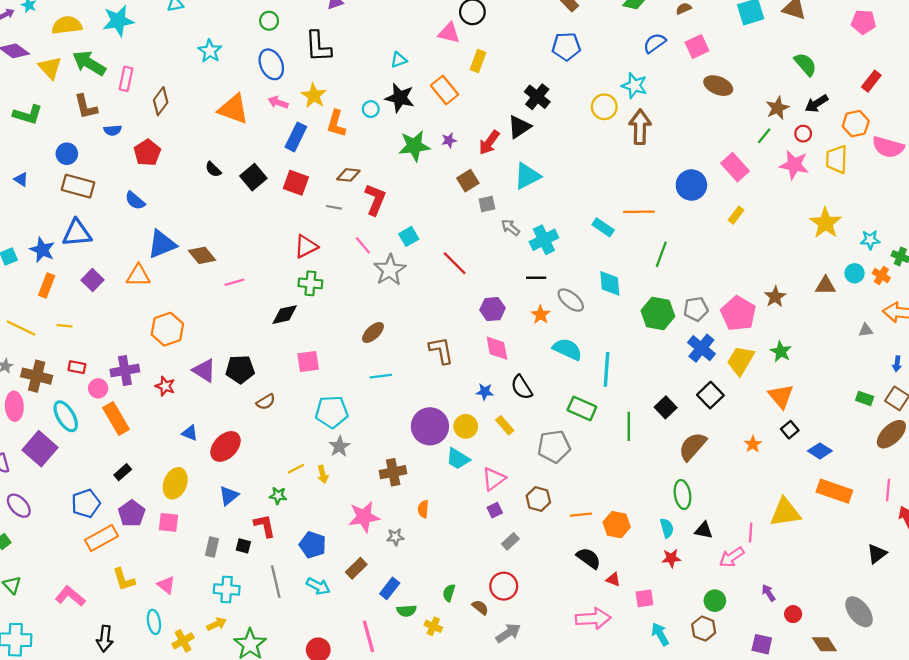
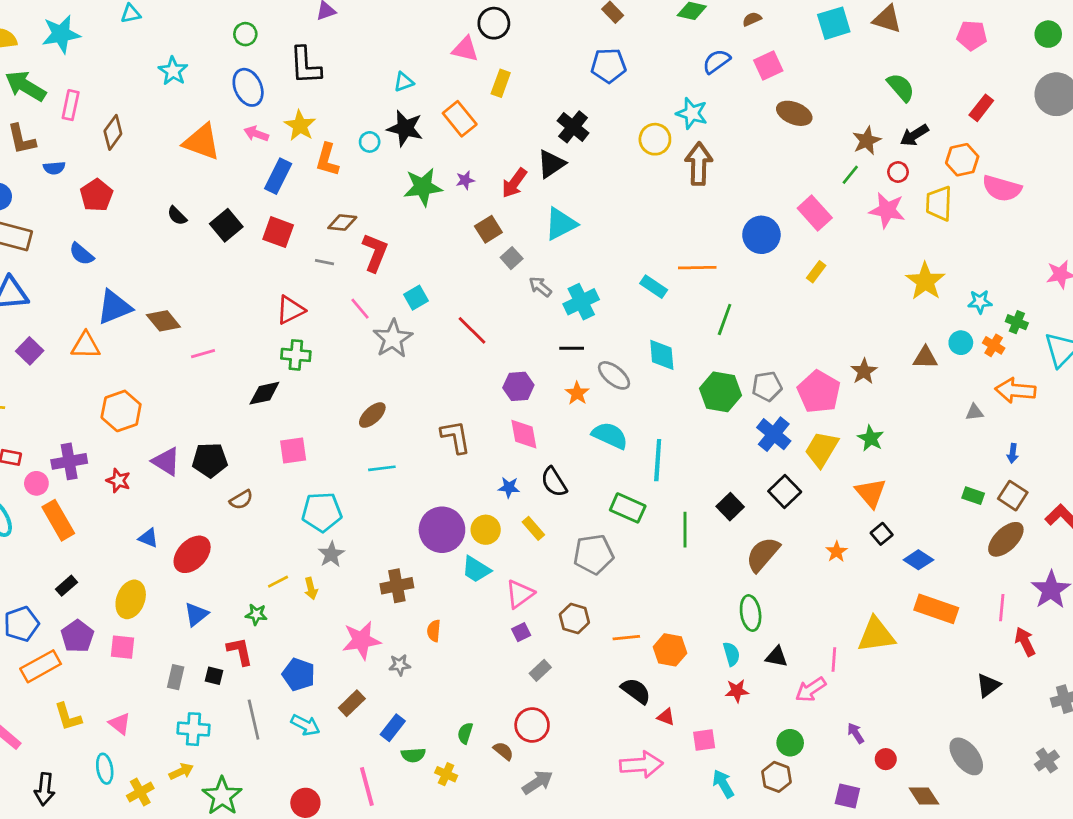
gray square: (487, 204) -> (512, 258), turned -30

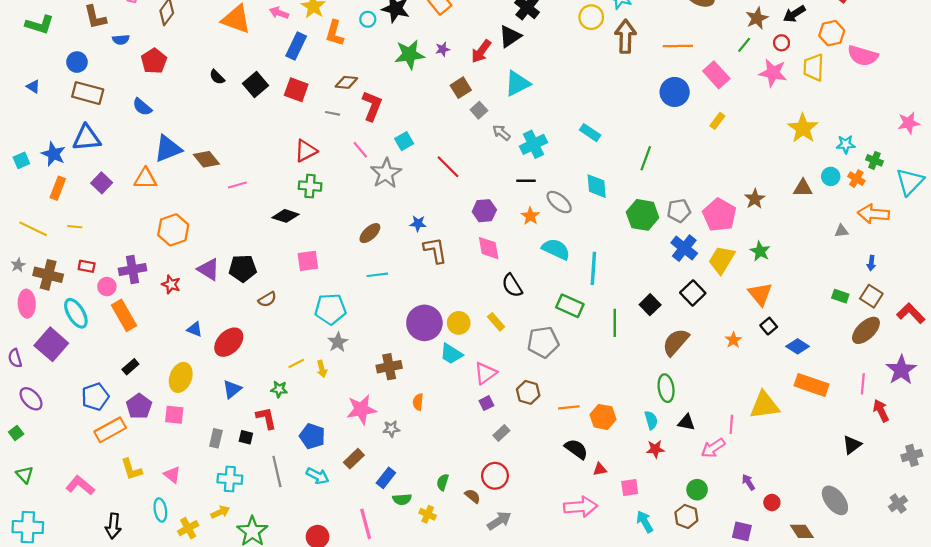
orange line: (697, 268) -> (678, 46), moved
black diamond: (264, 393) -> (285, 216), turned 30
blue star: (509, 487) -> (418, 223), moved
red triangle: (666, 717) -> (600, 469), turned -32

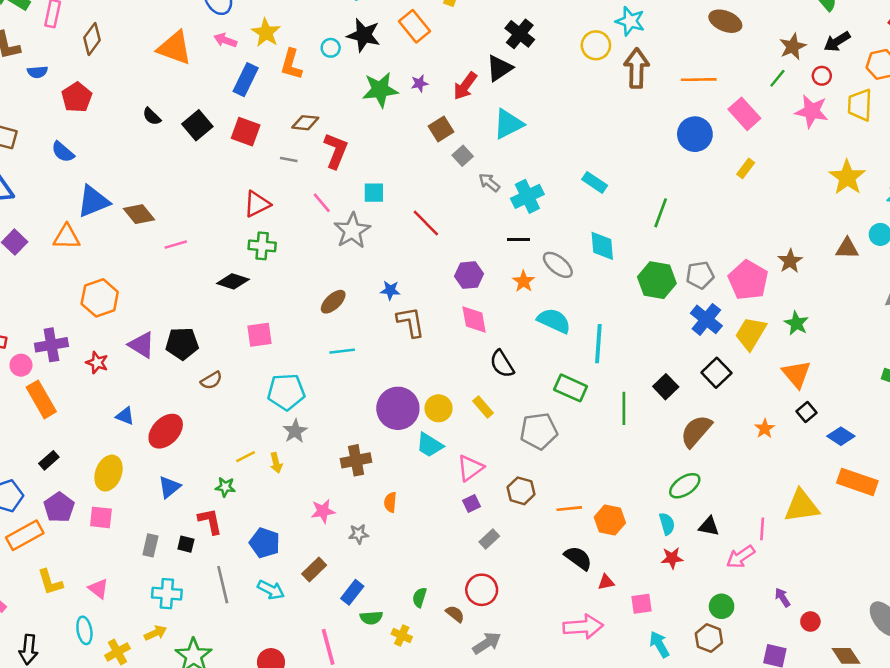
cyan square: (404, 141) -> (374, 193), turned 30
green ellipse: (666, 388) -> (685, 486), turned 65
pink star: (361, 409) -> (323, 511), size x0.7

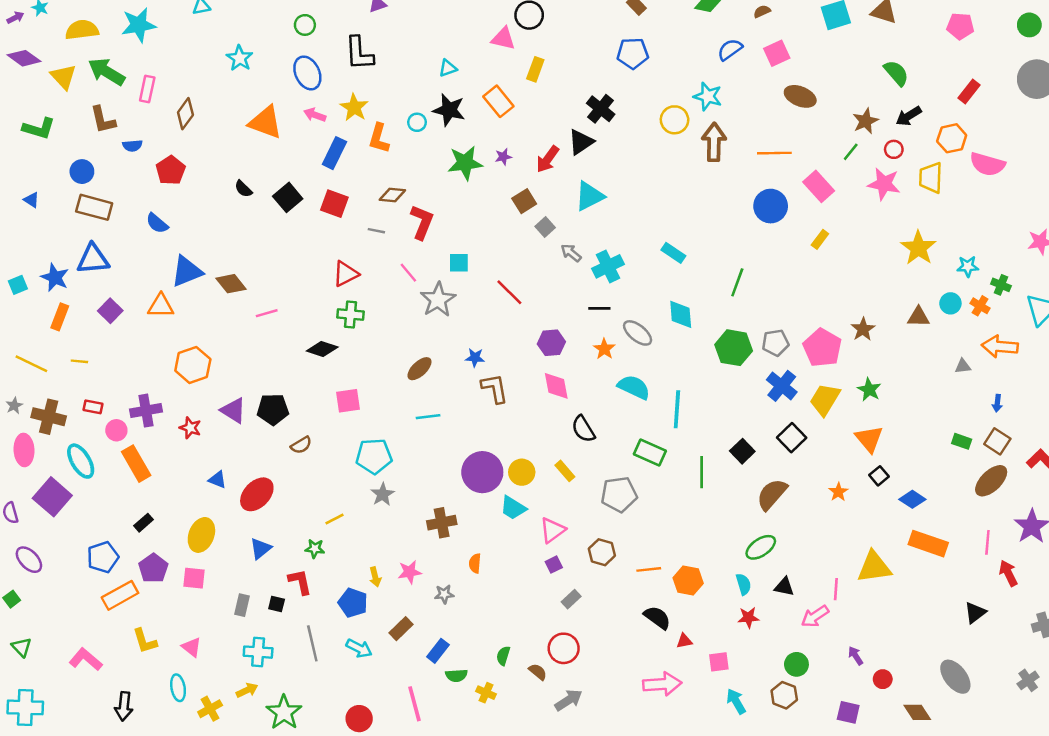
yellow arrow: (276, 463) -> (375, 577), moved

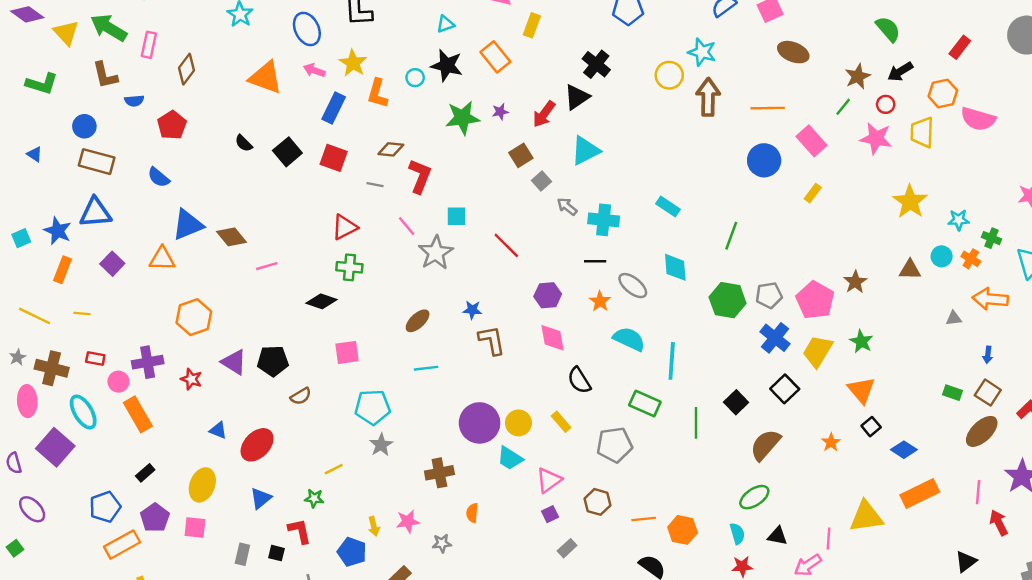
cyan cross: (608, 266) -> (604, 220), turned 32
orange rectangle: (928, 544) -> (920, 493), turned -45

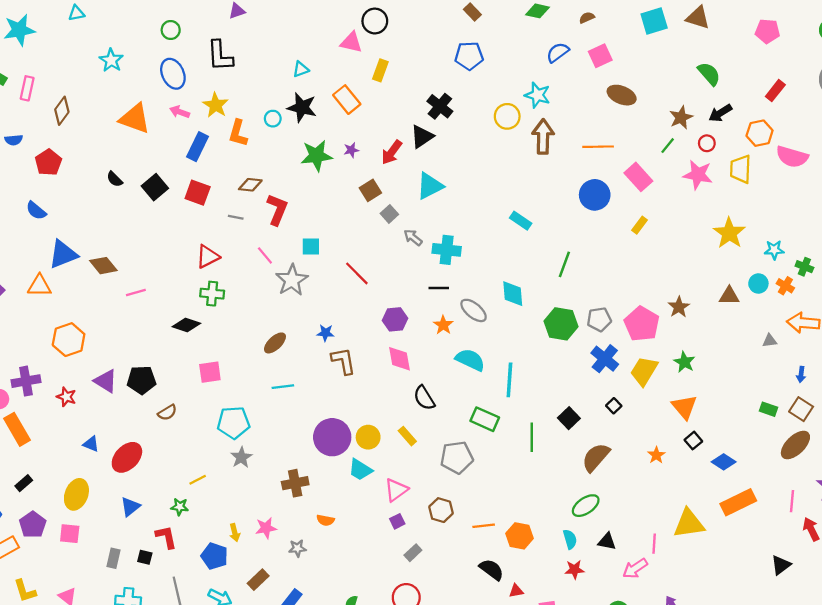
cyan rectangle: (668, 207) -> (521, 221), moved
black square: (785, 389) -> (614, 406), size x0.6
orange semicircle: (472, 513) -> (325, 520), turned -84

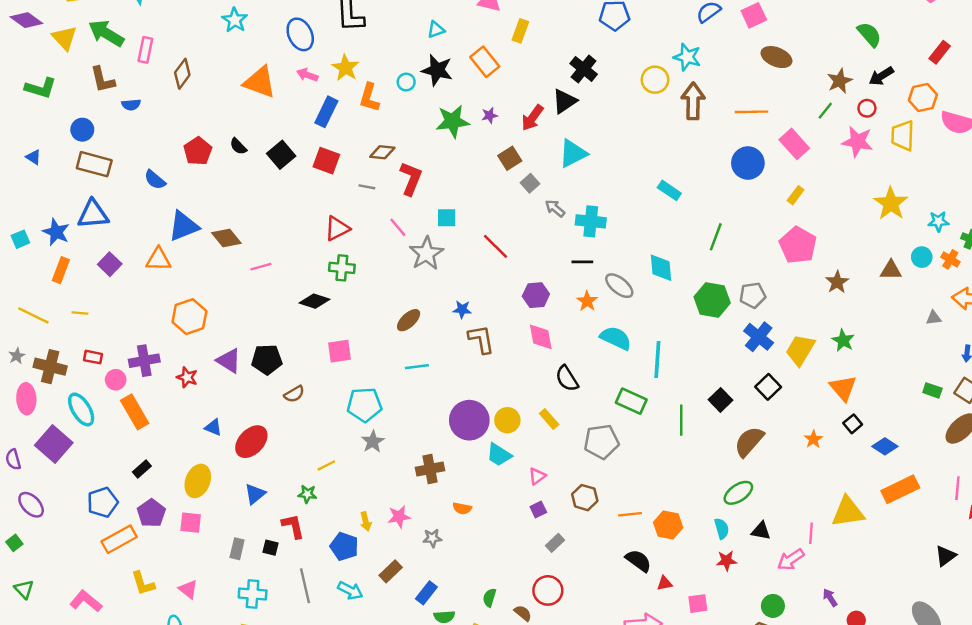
red pentagon: (48, 162) -> (198, 151), moved
pink pentagon: (642, 324) -> (798, 245), moved
black square: (614, 406) -> (768, 387), size x1.5
pink triangle: (396, 490) -> (537, 476), size x0.7

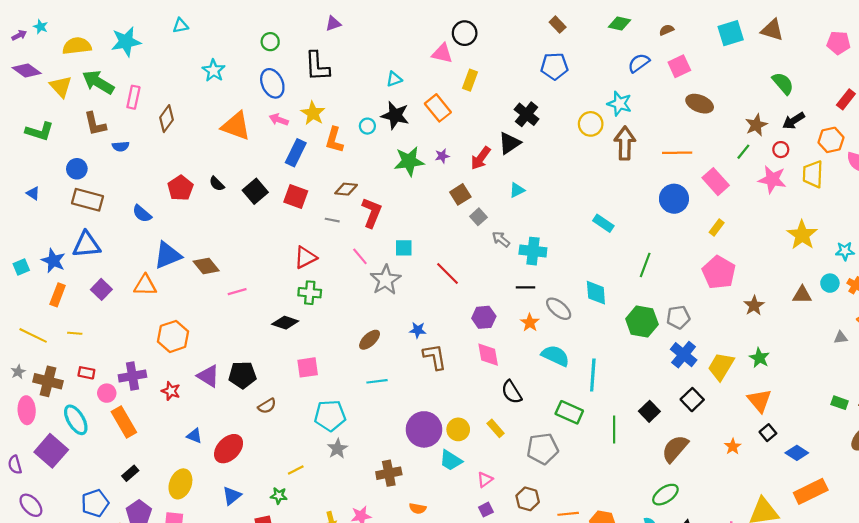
cyan triangle: (573, 153) -> (517, 190), size x0.6

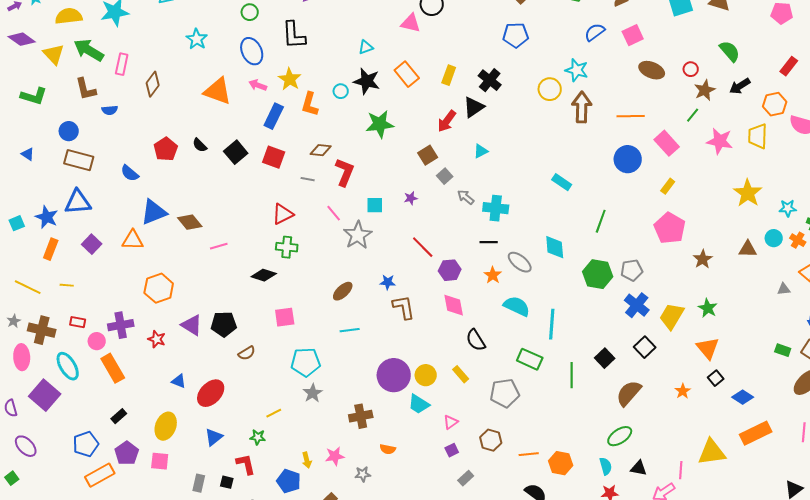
yellow rectangle: (470, 80) -> (449, 75), moved
red circle: (781, 150) -> (691, 69), moved
purple star: (442, 156) -> (411, 198), moved
red line: (448, 273) -> (423, 247), moved

